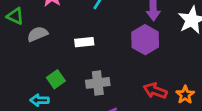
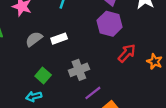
gray semicircle: (37, 34) -> (34, 39), moved
red arrow: (155, 91) -> (127, 53), moved, turned 126

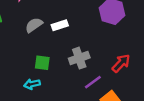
red arrow: (127, 53) -> (121, 63), moved
green square: (43, 75) -> (42, 63), turned -35

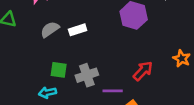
gray cross: (79, 58) -> (87, 75), moved
purple line: (93, 82) -> (113, 91), turned 36

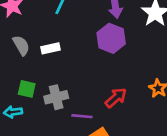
gray semicircle: (50, 29) -> (21, 45), turned 90

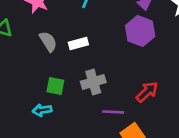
gray cross: (56, 97) -> (93, 82), moved

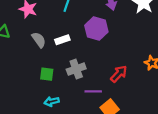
purple hexagon: (140, 31) -> (96, 29), moved
cyan arrow: (42, 110) -> (52, 101), moved

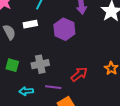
white rectangle: (62, 40) -> (30, 24), moved
cyan arrow: (52, 101) -> (26, 91), moved

